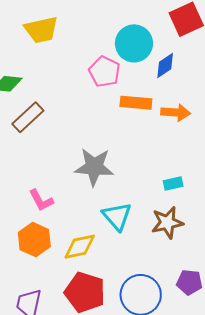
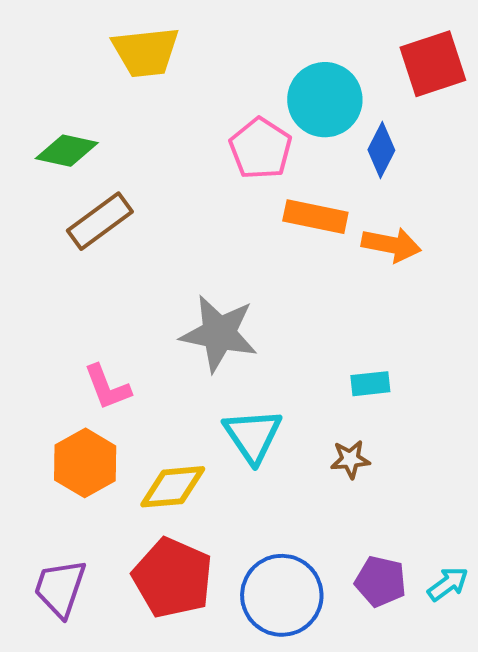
blue diamond: (165, 65) -> (381, 150), turned -36
brown star: (167, 223) -> (350, 459), size x0.6

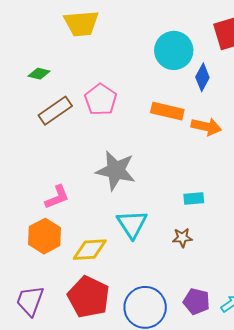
pink pentagon: (261, 149) -> (101, 100), moved
green diamond: (67, 151) -> (39, 74), size x0.7
pink L-shape: (107, 387) -> (57, 197), turned -92

